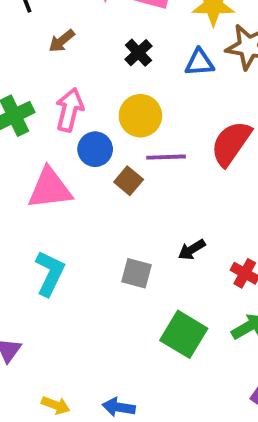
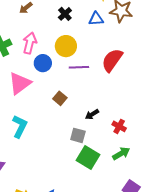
brown square: (129, 181) -> (60, 98), moved
pink triangle: (50, 189) -> (20, 83), turned -30
gray square: (136, 273) -> (78, 135), moved

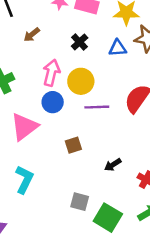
pink arrow: (30, 43) -> (51, 73), moved
brown square: (60, 98) -> (73, 145), turned 32
gray square: (78, 135) -> (80, 202), moved

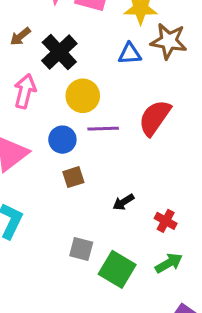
black cross: (80, 42) -> (59, 52), moved, size x1.6
pink arrow: (51, 73) -> (25, 91), moved
blue circle: (53, 102) -> (62, 140), moved

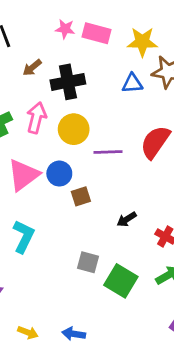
black cross: (59, 52) -> (68, 82), turned 32
yellow circle: (83, 96) -> (74, 129), moved
blue circle: (62, 140) -> (59, 174), moved

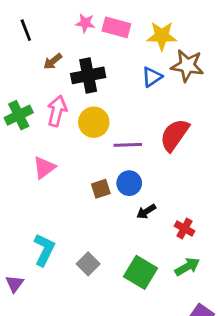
blue triangle: (132, 83) -> (152, 77), turned -30
blue circle: (59, 174) -> (129, 183), moved
pink triangle: (24, 175) -> (44, 168), size x0.7
cyan L-shape: (24, 237) -> (44, 250), moved
gray square: (88, 262) -> (88, 264), moved, turned 30

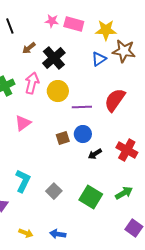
black cross: (88, 75) -> (54, 58), turned -30
red cross: (184, 228) -> (127, 150), moved, size x1.5

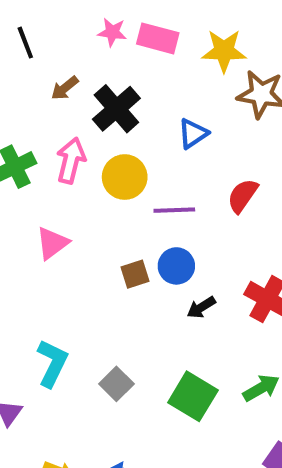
blue triangle: (99, 59) -> (193, 134), moved
red semicircle: (115, 100) -> (243, 196), size x0.7

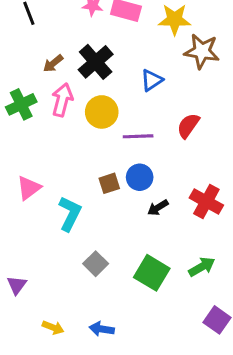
brown arrow: (65, 88) -> (53, 63), moved
pink triangle: (52, 243) -> (29, 188), moved
cyan L-shape: (52, 363) -> (70, 214), moved

